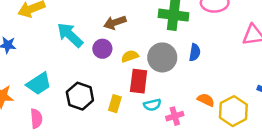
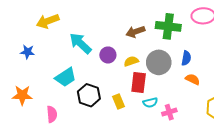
brown arrow: (115, 23) -> (135, 32), moved
cyan trapezoid: (39, 84) -> (66, 77), moved
orange semicircle: (206, 100) -> (193, 79), moved
yellow rectangle: (115, 104) -> (119, 102), turned -40

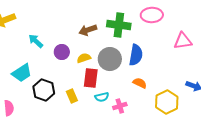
cyan arrow: (80, 43) -> (36, 41), size x0.7
blue semicircle: (186, 58) -> (136, 55), size x1.5
orange semicircle: (193, 79) -> (140, 83), moved

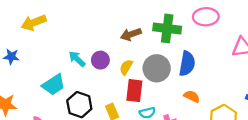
cyan arrow: (36, 41) -> (77, 59), moved
yellow semicircle: (84, 58) -> (126, 67), turned -40

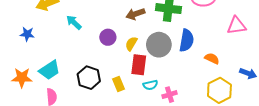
cyan arrow: (77, 59) -> (74, 22), moved
cyan trapezoid: (54, 85) -> (49, 70), moved
orange semicircle: (192, 96) -> (212, 58), moved

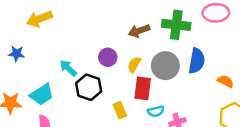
cyan arrow: (74, 22) -> (68, 68), moved
black hexagon: (89, 78) -> (89, 87), moved

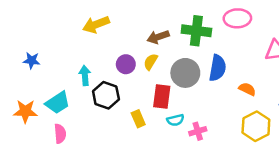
yellow arrow: (39, 19) -> (96, 25), moved
yellow semicircle: (134, 64) -> (151, 62), moved
cyan arrow: (68, 68) -> (85, 75), turned 42

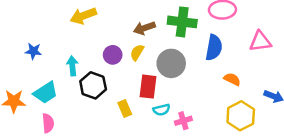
blue star: (32, 61) -> (33, 51), moved
blue semicircle: (218, 68) -> (214, 48), moved

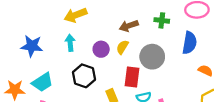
green cross: (182, 22) -> (162, 20), size x0.6
blue star: (33, 51) -> (32, 46), size x1.5
cyan arrow: (72, 66) -> (70, 43), moved

